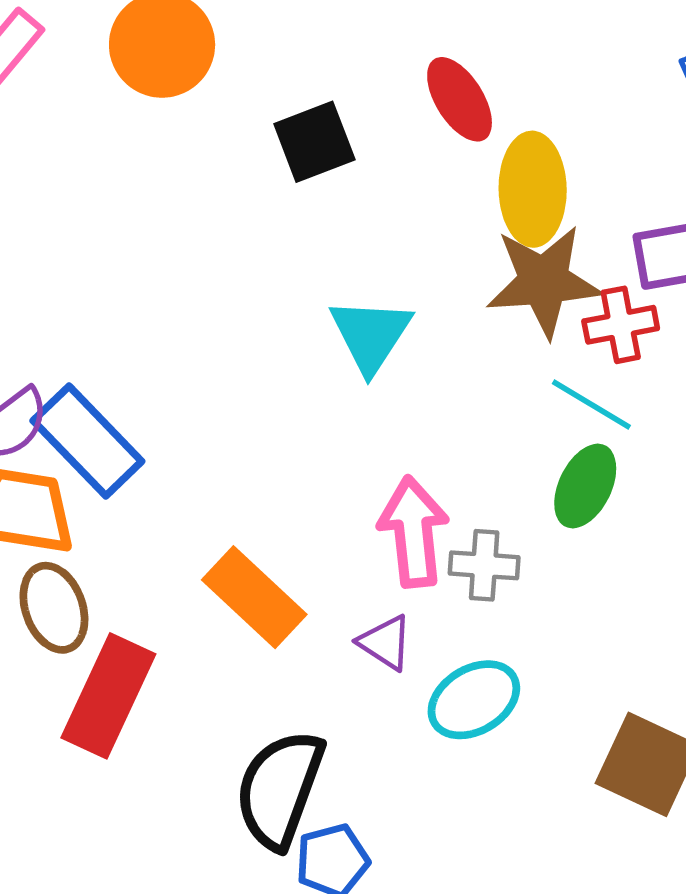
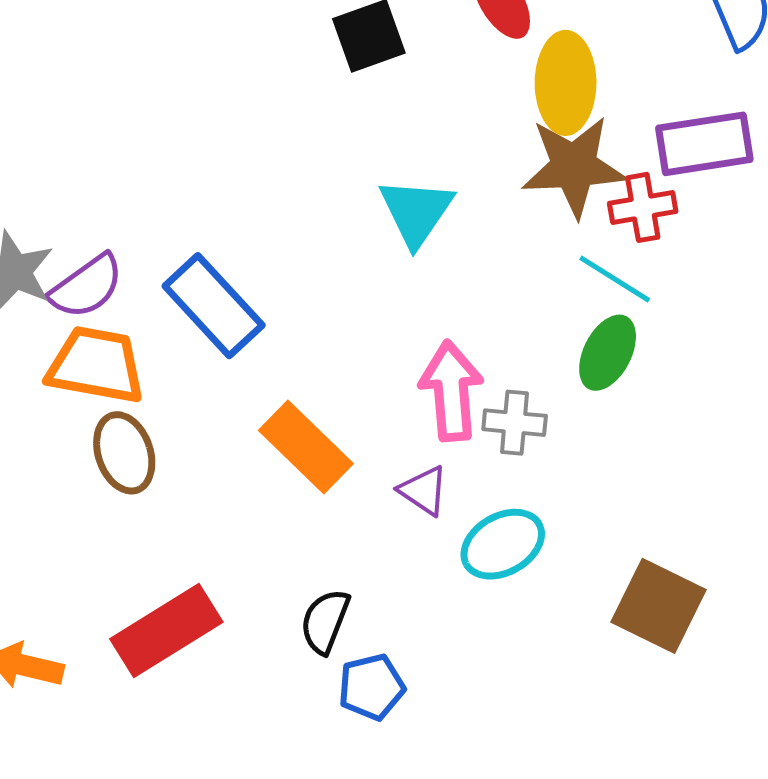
blue rectangle: (87, 441) -> (214, 306), moved
red rectangle: (108, 696) -> (166, 630), moved, turned 32
black semicircle: (280, 789) -> (325, 621), size x0.6

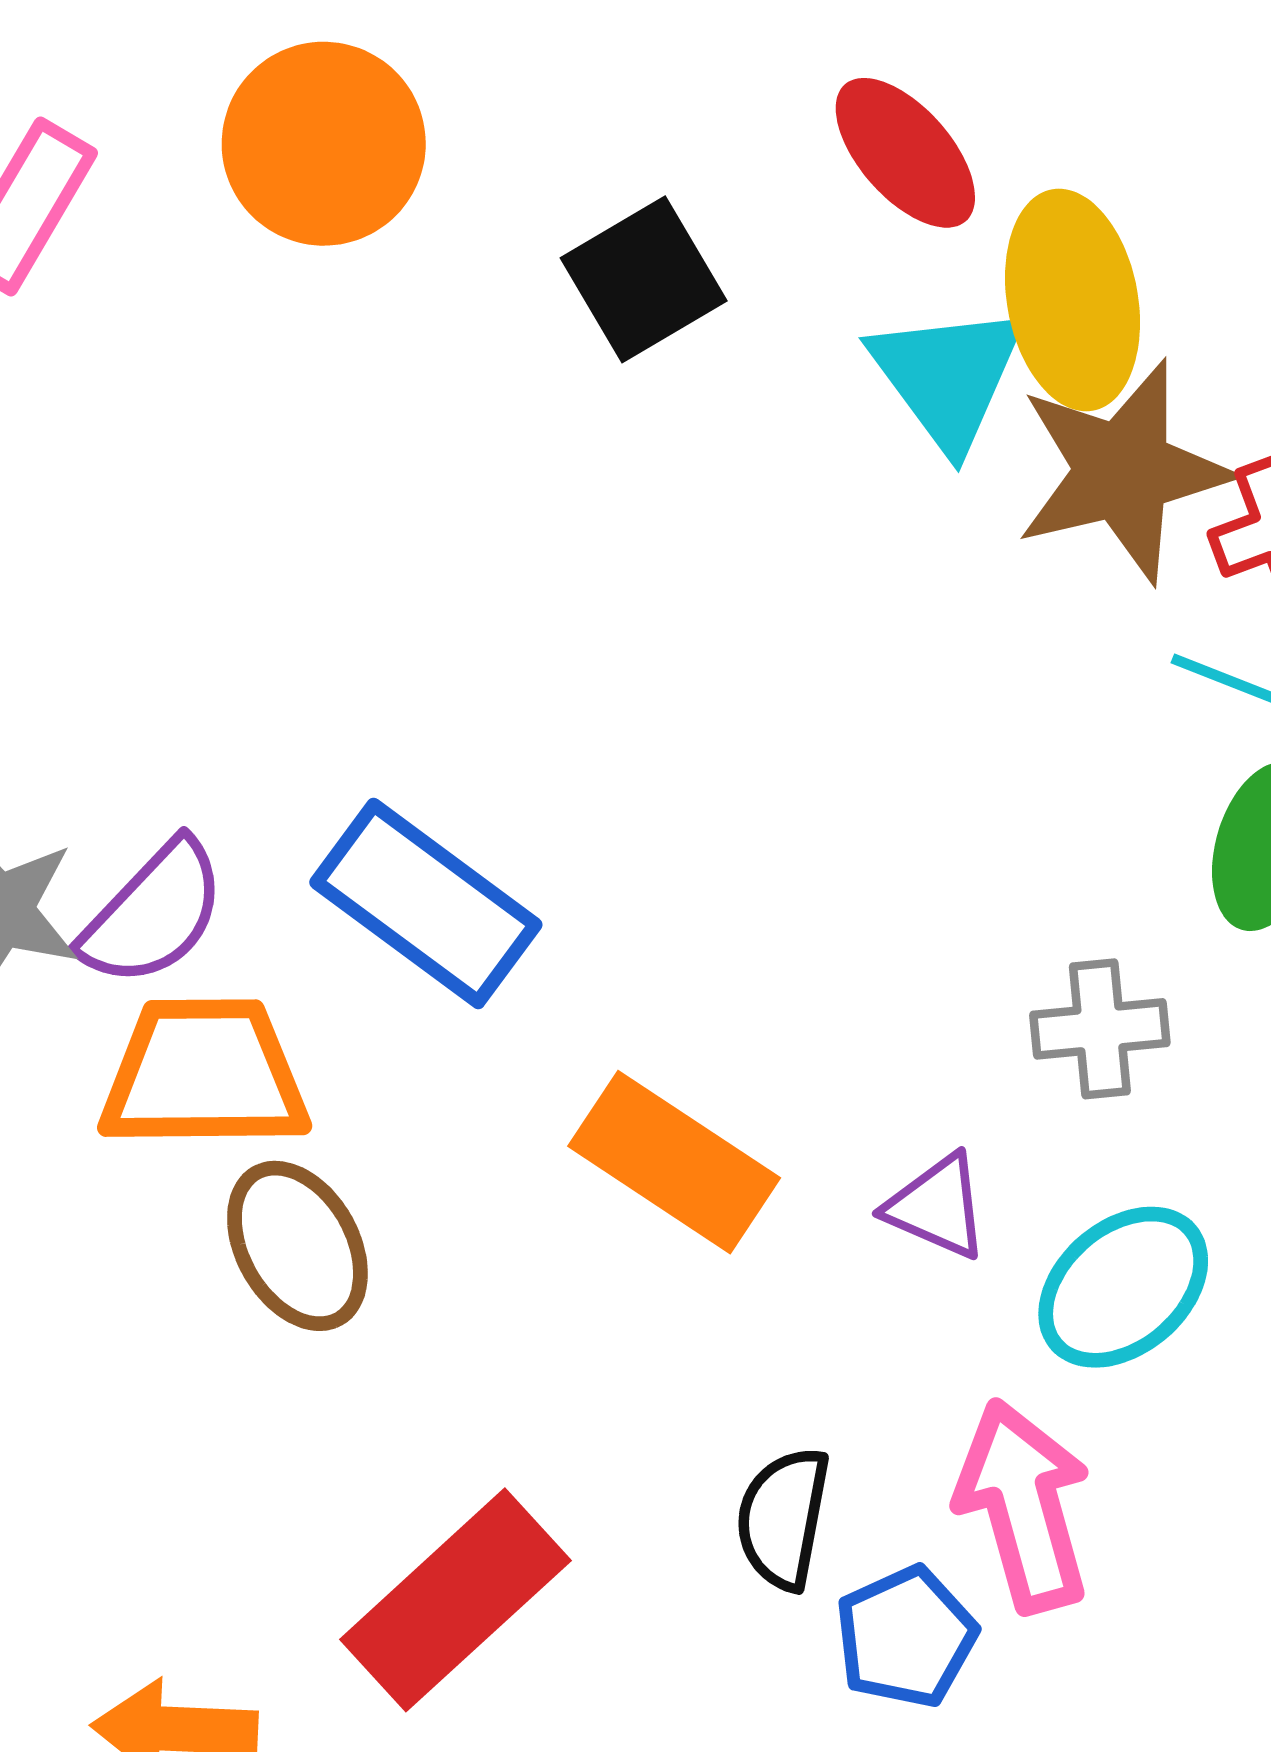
cyan triangle: (416, 212) -> (948, 376), moved
pink arrow: (451, 391) -> (1024, 1506), moved

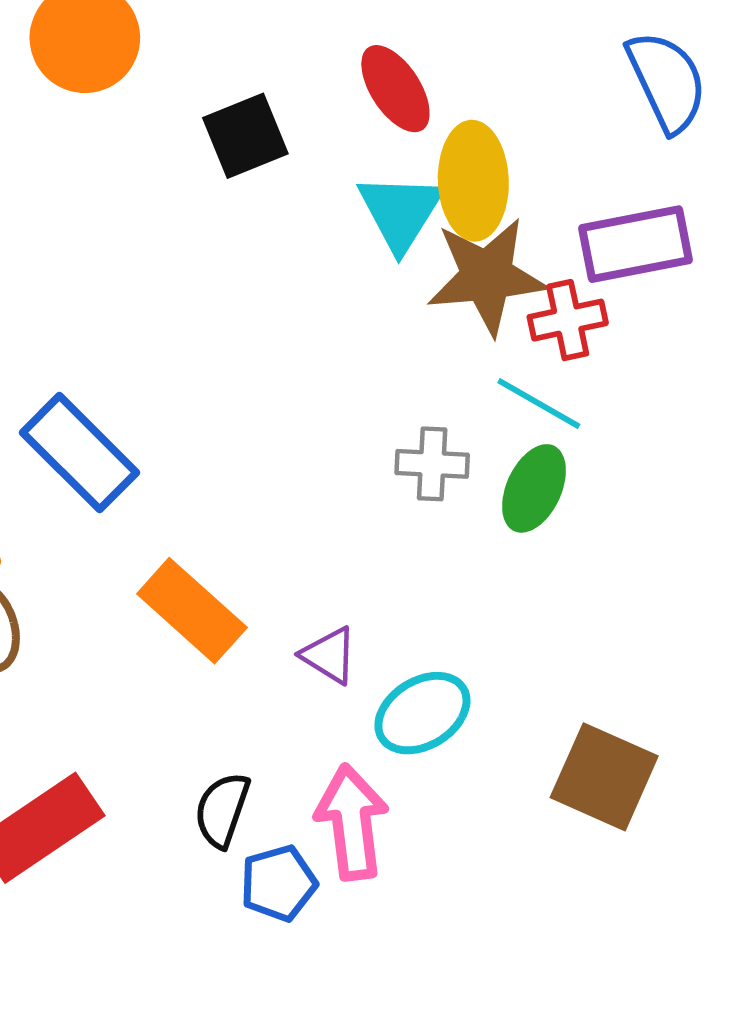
gray cross: (1100, 1029) -> (432, 464), moved

